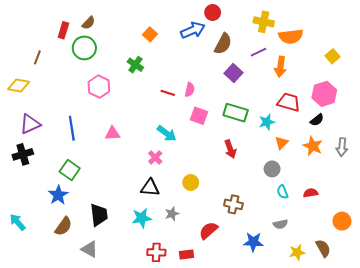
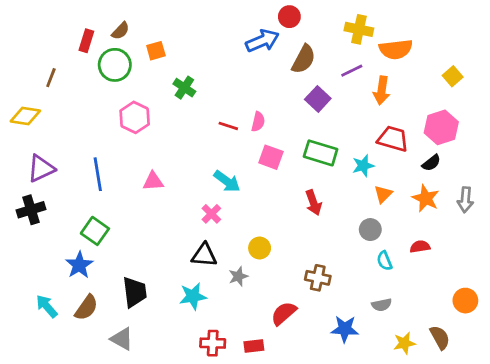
orange square: (150, 34) -> (156, 51), moved, turned 32
red semicircle: (311, 193) -> (420, 247), moved
gray star: (172, 214) -> (238, 276), moved
cyan arrow: (18, 222) -> (47, 306), moved

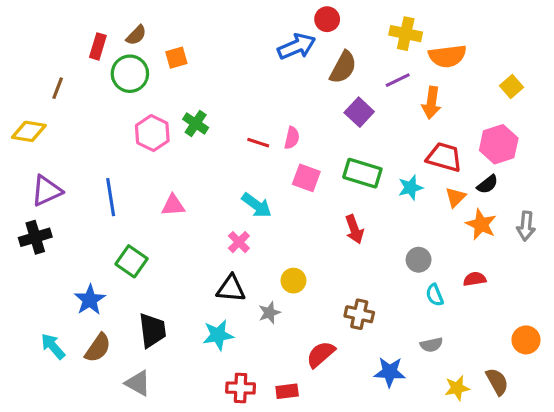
green cross: (184, 88) -> (196, 123), moved
orange triangle: (383, 194) -> (455, 197), moved
green square: (95, 231) -> (131, 261), moved

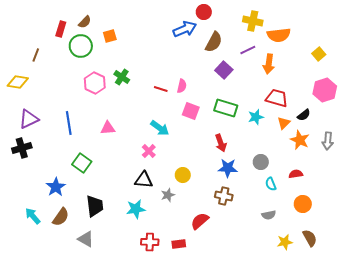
pink hexagon: (499, 144) -> (325, 90), moved
orange circle: (526, 340) -> (303, 204), moved
blue star: (390, 372) -> (228, 168), moved

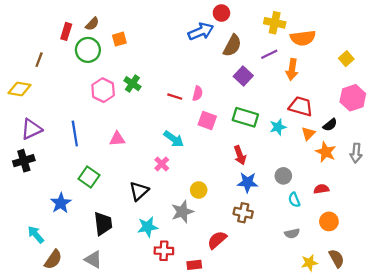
black triangle: (144, 180) -> (139, 191), moved, turned -48
gray star: (168, 195) -> (182, 212), size x1.5
brown semicircle: (61, 217) -> (53, 259), moved
red cross: (150, 242) -> (164, 251), moved

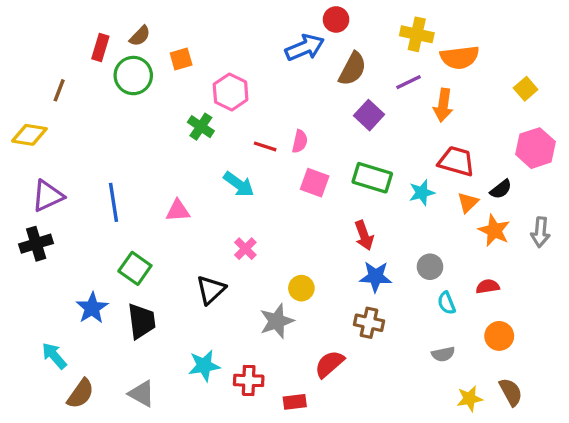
pink hexagon: (103, 90) -> (231, 92), moved
cyan arrow: (174, 139) -> (239, 184), moved
black trapezoid: (103, 224) -> (142, 321), moved
cyan star: (148, 227) -> (204, 366), moved

